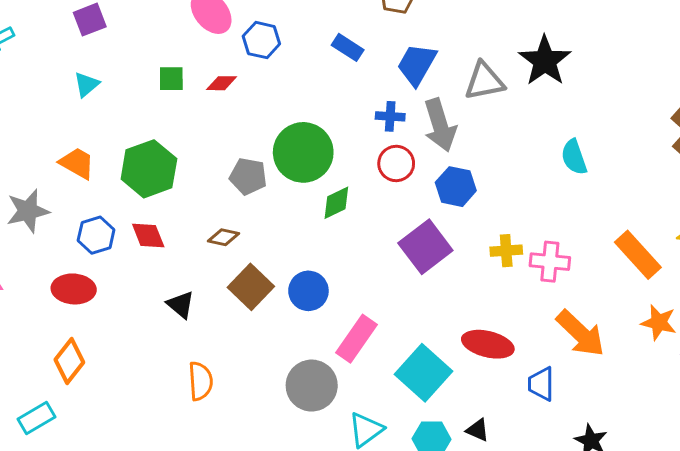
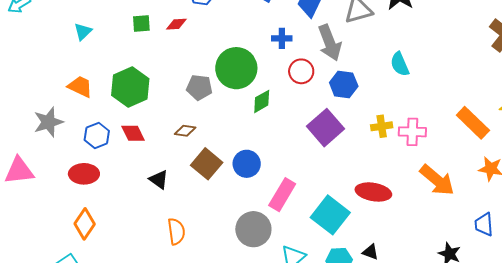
blue cross: (390, 116) -> (282, 38), moved
cyan semicircle: (574, 157) -> (400, 64), moved
blue trapezoid: (541, 384) -> (484, 224), moved

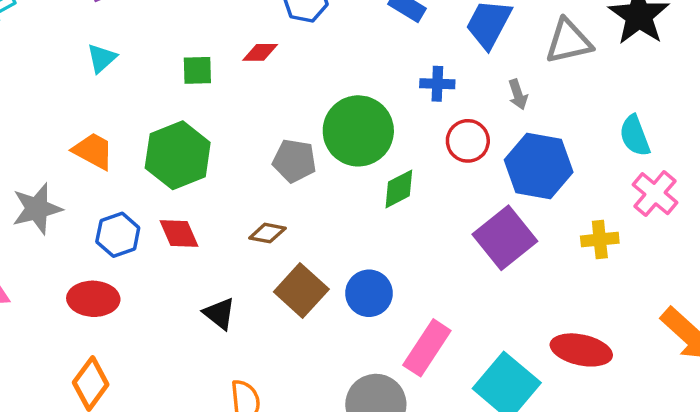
green square: (141, 23) -> (197, 70), moved
gray arrow: (330, 43) -> (518, 94), size x0.5
blue hexagon: (344, 84) -> (539, 166), size x1.4
pink cross: (412, 132) -> (655, 194), moved, turned 36

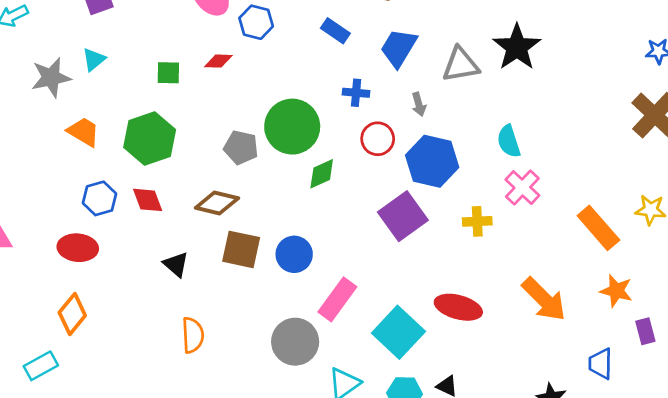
gray star: (37, 209) -> (51, 78), moved
brown diamond: (267, 233) -> (217, 203), size x1.5
brown square: (301, 291) -> (241, 249), turned -33

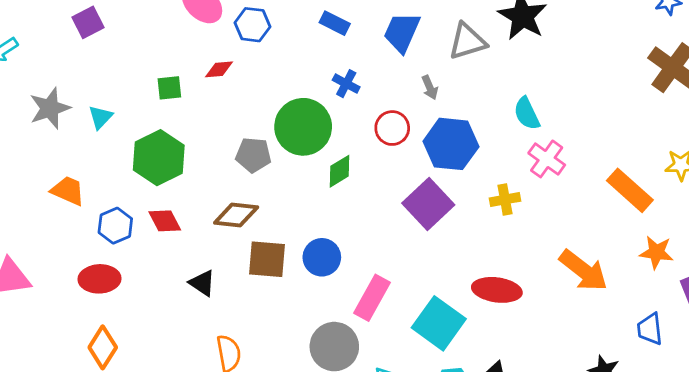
cyan triangle: (94, 59) -> (100, 117), moved
blue cross: (356, 93) -> (346, 84), moved, turned 30
orange trapezoid: (84, 132) -> (68, 191), moved

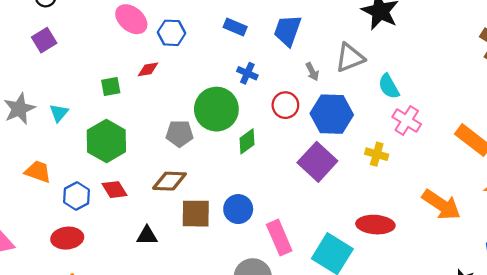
gray triangle: (467, 41) -> (350, 58), moved
yellow cross: (505, 200) -> (377, 154), turned 30
black triangle: (202, 283) -> (147, 236), turned -30
pink rectangle: (372, 298) -> (279, 238), turned -48

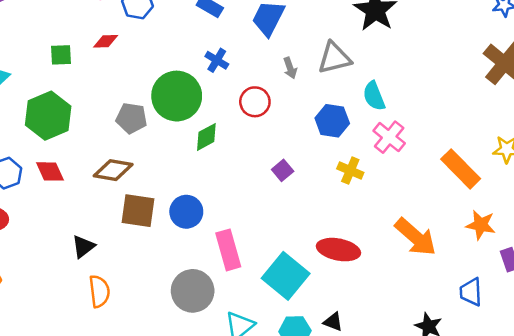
blue hexagon: (332, 114) -> (332, 121), moved, size x0.7
purple square: (317, 162) -> (283, 170), size x0.5
black triangle: (147, 236) -> (83, 247), moved, turned -45

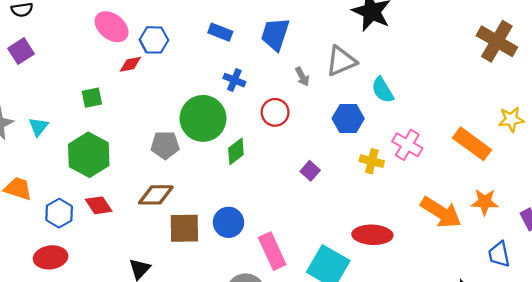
red diamond: (106, 41) -> (130, 64), moved
pink cross: (389, 137) -> (407, 145), moved
orange star: (481, 225) -> (485, 202), moved

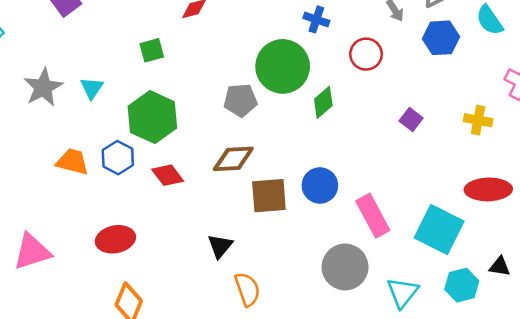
blue hexagon: (348, 119) -> (441, 38), moved
yellow cross: (372, 161) -> (478, 120), moved
blue hexagon: (59, 213) -> (118, 158), moved

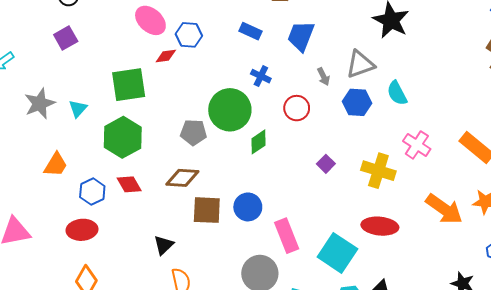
green square: (152, 50) -> (129, 85), size x1.8
yellow cross: (478, 120) -> (378, 171), size x1.5
blue hexagon: (118, 158) -> (92, 192), moved
orange trapezoid: (72, 162) -> (56, 165), turned 100

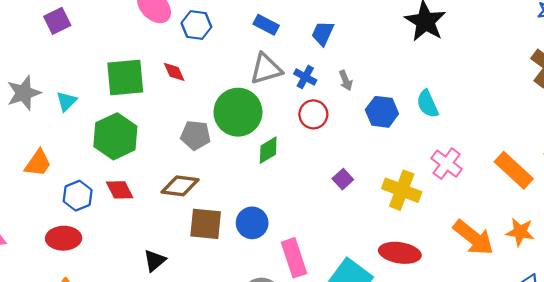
blue trapezoid: (301, 36) -> (323, 33), size x0.7
red diamond: (166, 56) -> (174, 72), moved, turned 70
gray triangle: (360, 64) -> (266, 69), moved
blue cross: (261, 76) -> (305, 77), moved

